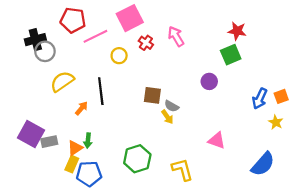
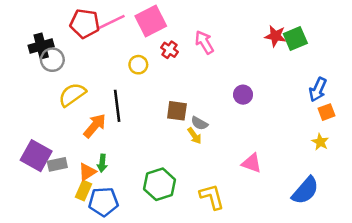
pink line: (95, 36) -> (111, 22), moved
green square: (231, 55) -> (295, 39), moved
blue arrow: (260, 99) -> (318, 90), moved
orange arrow: (81, 108) -> (95, 126), size x1.5

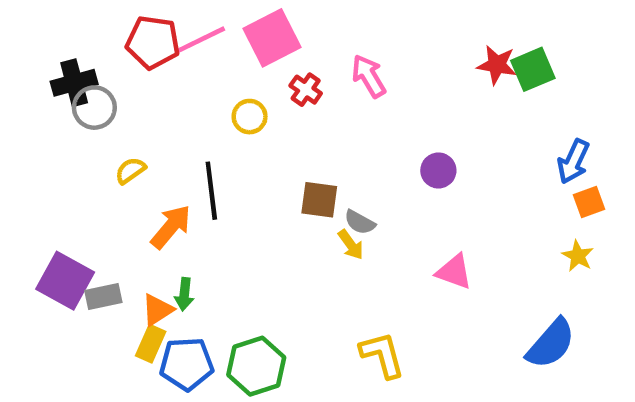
yellow semicircle: (72, 95) -> (130, 170), size x0.6
pink triangle: (252, 163) -> (454, 272), moved
green hexagon: (160, 184) -> (256, 366), moved

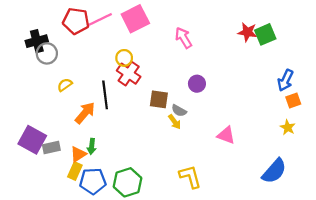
red cross: (306, 90) -> (129, 74), moved, size x1.5
purple circle: (438, 170) -> (197, 84), moved

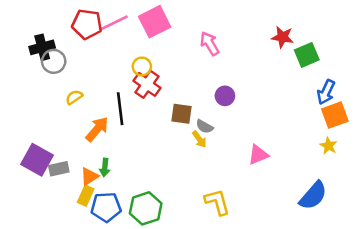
green square: (265, 34) -> (307, 55), moved
orange square: (293, 100) -> (335, 115), size x1.5
pink triangle: (226, 135) -> (258, 155), turned -42

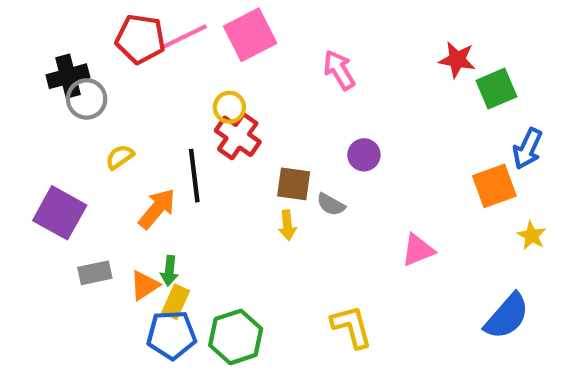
orange square: (335, 115) -> (494, 186), moved
yellow arrow: (199, 139) -> (287, 225), moved, turned 30
purple square: (37, 160) -> (60, 213), moved
yellow rectangle: (86, 196) -> (176, 302), moved

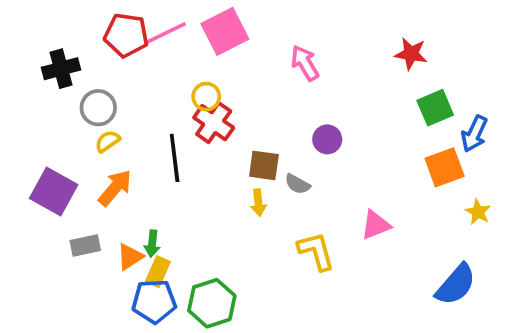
green square: (496, 89) -> (435, 108), moved
gray circle: (87, 99) -> (98, 108), moved
orange arrow: (157, 209) -> (115, 188), moved
yellow L-shape: (352, 327) -> (316, 251), moved

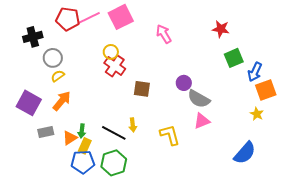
purple circle: (327, 139) -> (184, 83), moved
black line: (175, 158) -> (114, 133), moved, turned -55
orange square: (445, 167) -> (266, 90), moved
gray semicircle: (297, 184) -> (199, 99), moved, size x1.6
yellow arrow: (258, 203) -> (133, 125), moved

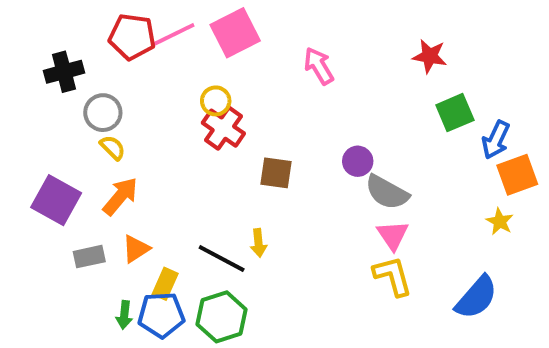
yellow semicircle: (58, 76) -> (113, 148), turned 80
pink triangle: (202, 121) -> (393, 235), turned -42
green arrow: (82, 131) -> (124, 315), moved
yellow L-shape: (170, 135) -> (393, 276), moved
orange triangle: (70, 138) -> (136, 249), moved

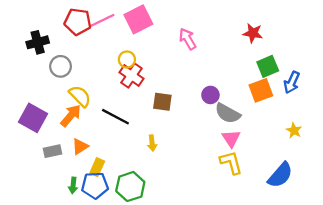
yellow semicircle: (113, 148) -> (80, 96), moved, size x1.5
orange square: (517, 175) -> (261, 90), moved
black line: (222, 258) -> (115, 117), moved

